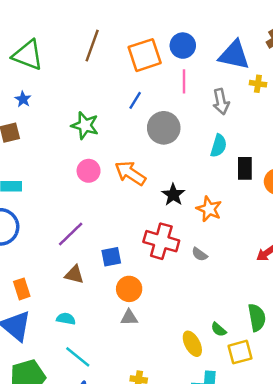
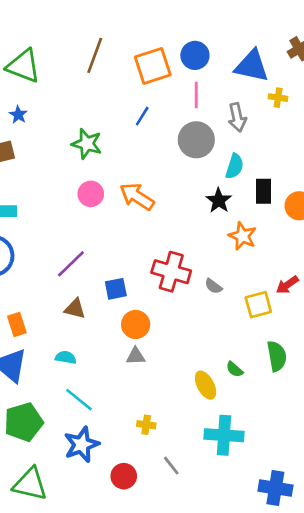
gray circle: (164, 128) -> (196, 140), moved
black star: (173, 195) -> (219, 200), moved
orange star: (209, 209) -> (242, 236), moved
yellow square: (240, 352) -> (258, 305), moved

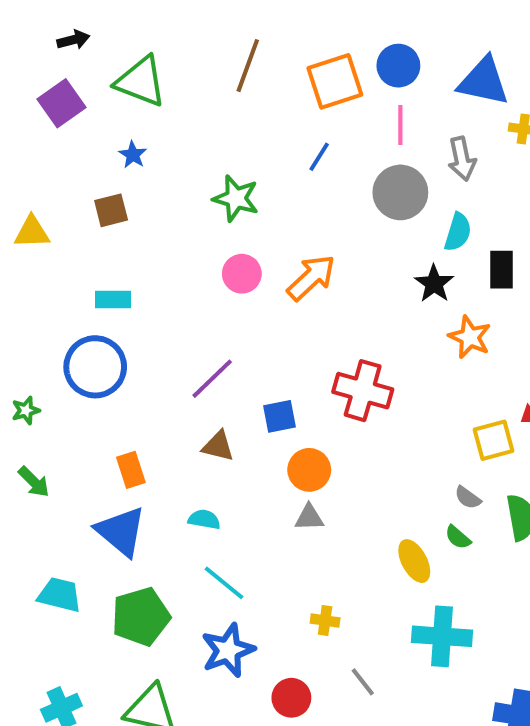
orange arrow: (137, 197) -> (311, 278), turned 104
gray semicircle: (213, 286) -> (468, 498), moved

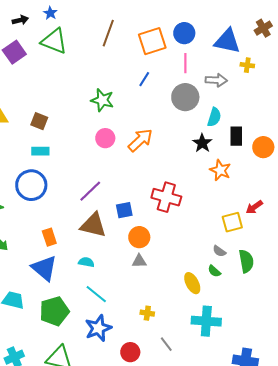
blue star: (133, 155) -> (50, 13), moved
gray arrow: (462, 159) -> (216, 80), turned -75
brown square: (111, 210) -> (39, 121), moved, turned 36
brown triangle: (218, 446) -> (93, 225), size x1.6

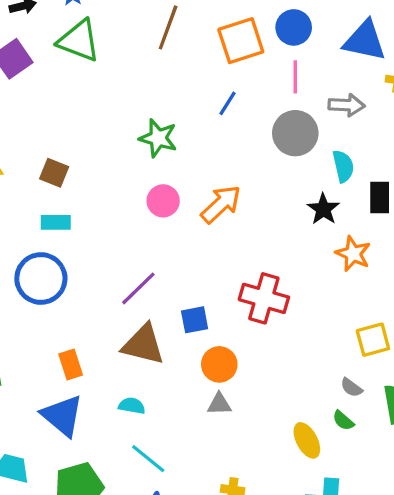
cyan semicircle: (214, 117) -> (343, 166), turned -30

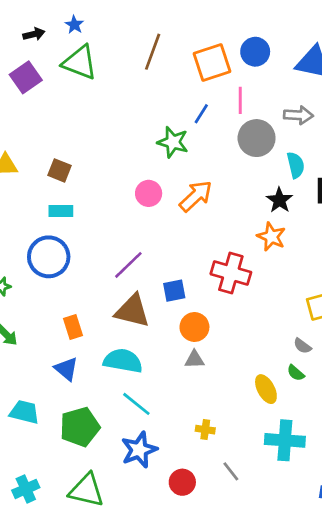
pink line: (295, 77) -> (240, 100), moved
green star: (158, 138) -> (173, 142), moved
orange star: (353, 254) -> (271, 237), moved
cyan semicircle: (132, 406) -> (123, 361), size x1.8
blue triangle: (62, 416) -> (66, 369), size x0.7

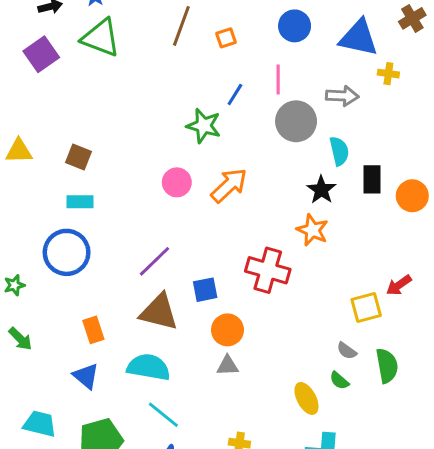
orange square: (212, 63) -> (226, 38), moved, size x0.5

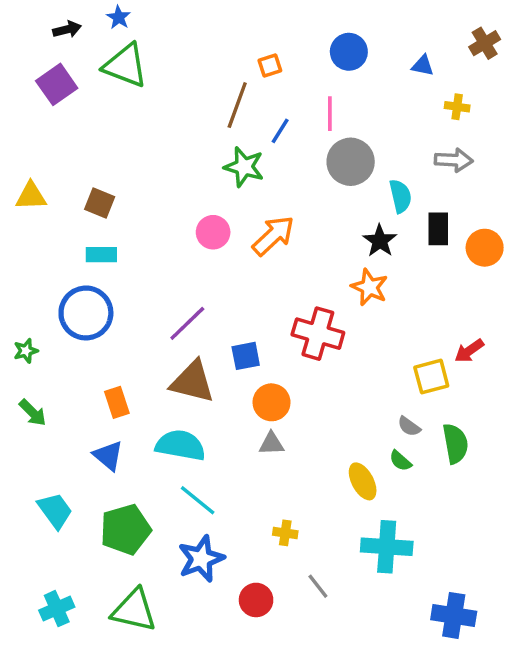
brown line: (181, 26) -> (237, 105), moved
blue triangle: (359, 38) -> (423, 66), size x0.5
gray arrow: (342, 96) -> (454, 160), moved
cyan trapezoid: (40, 424) -> (55, 511), turned 40

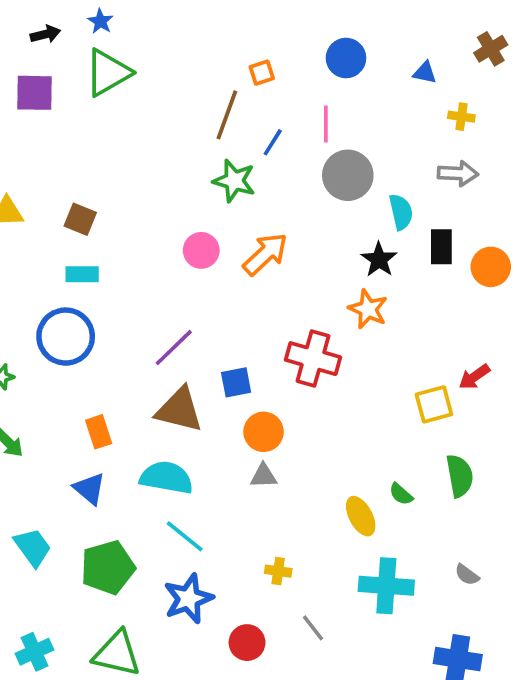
green triangle: (125, 66) -> (108, 73), turned -51
purple square: (57, 84) -> (34, 93), turned 36
gray semicircle: (409, 426) -> (467, 575), moved

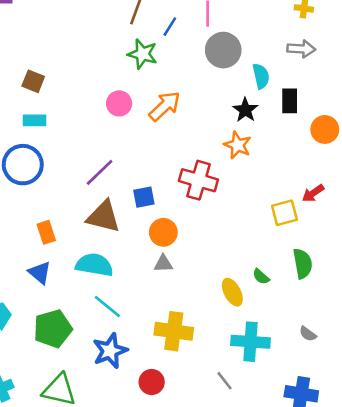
orange circle: (491, 267) -> (325, 129), moved
yellow cross: (278, 571) -> (174, 331), size x2.0
gray line: (313, 628) -> (225, 381), moved

